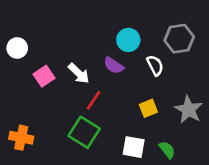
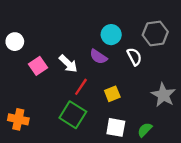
yellow square: (148, 108) -> (112, 94), moved
green semicircle: (167, 150) -> (145, 130), turned -98

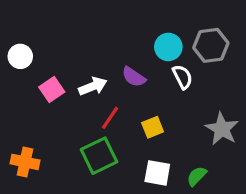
cyan circle: (111, 35) -> (168, 47), moved
white arrow: (68, 64) -> (93, 86), turned -66
green square: (73, 115) -> (99, 156), turned 32

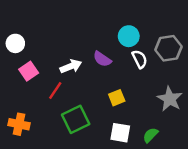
gray hexagon: (211, 45) -> (169, 48), moved
pink square: (52, 89) -> (29, 71), moved
red line: (110, 118) -> (55, 90), moved

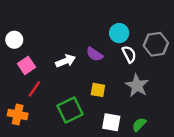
red line: (55, 90) -> (34, 89), moved
yellow square: (117, 98) -> (98, 90), moved, turned 32
gray star: (170, 99) -> (137, 85), moved

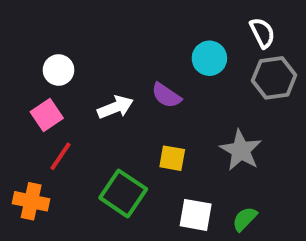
white circle: (14, 40) -> (59, 70), moved
white semicircle: (129, 54) -> (262, 33), moved
green square: (70, 110) -> (123, 193), turned -30

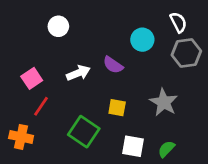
white circle: (59, 70) -> (58, 26), moved

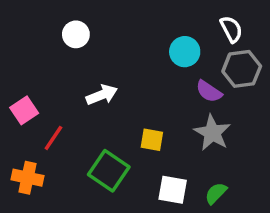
purple semicircle: (113, 65) -> (209, 91), moved
pink square: (32, 78) -> (24, 110), moved

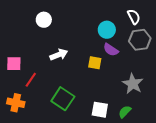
purple semicircle: (209, 91) -> (111, 50), moved
pink square: (24, 110) -> (14, 64), turned 35
gray star: (212, 133) -> (133, 84), moved
yellow square: (152, 140) -> (95, 63), moved

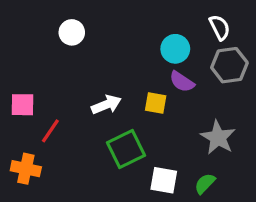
white arrow: (59, 55) -> (106, 105), moved
green square: (63, 99) -> (126, 149), moved, turned 30

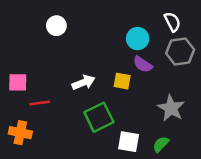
red line: (50, 131) -> (40, 103), turned 48

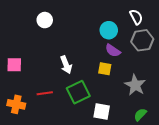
yellow square: (122, 81) -> (105, 69), moved
white arrow: (83, 82) -> (66, 65), turned 90
red line: (40, 103) -> (45, 93), moved
green semicircle: (161, 144) -> (140, 115), moved

